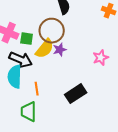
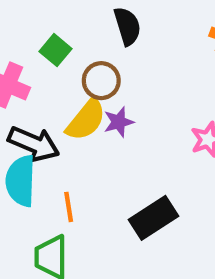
brown circle: (52, 31) -> (101, 81), size x0.7
green square: (27, 39) -> (55, 50), moved, turned 32

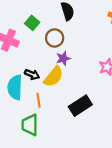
yellow semicircle: (86, 120) -> (54, 77), moved
black arrow: (34, 144) -> (32, 74), moved, size x0.6

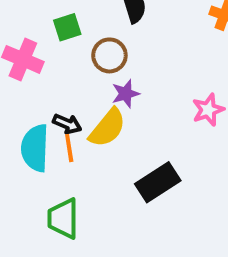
green square: (32, 23) -> (67, 27), turned 32
orange line: (38, 100) -> (69, 148), moved

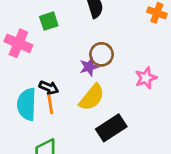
brown circle: (109, 55) -> (101, 54), moved
yellow semicircle: (107, 128) -> (92, 97), moved

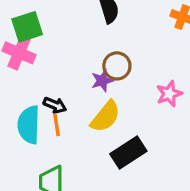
green square: (49, 21) -> (27, 27), moved, size x1.4

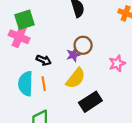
black arrow: (55, 105) -> (44, 60), moved

